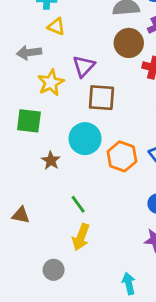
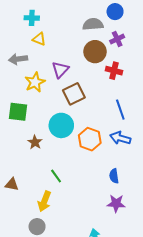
brown square: (101, 98) -> (74, 94), turned -30
yellow arrow: (81, 237) -> (44, 201), moved

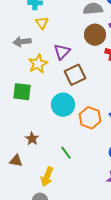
yellow triangle: (39, 39) -> (42, 23), turned 32
brown star: (35, 142) -> (32, 139), moved
green line: (56, 176) -> (66, 153), moved

